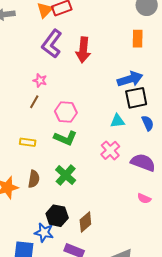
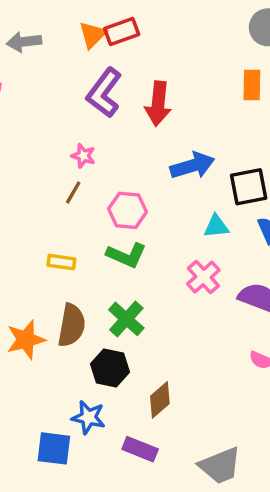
blue arrow: (130, 79) -> (192, 166), moved
brown semicircle: (34, 179) -> (72, 325), size x1.4
black hexagon: (57, 216) -> (110, 368), moved

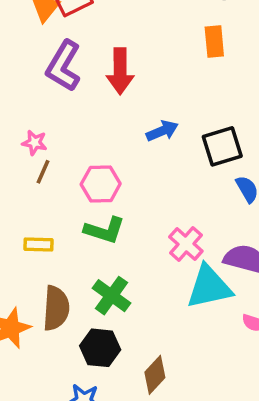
pink star: (83, 156) -> (35, 143), moved
blue arrow: (192, 166) -> (162, 131), size x0.7
cyan triangle: (216, 226) -> (209, 287), moved, size x1.8

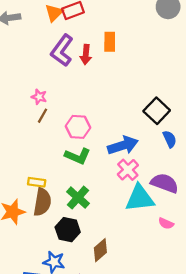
orange rectangle: (214, 42) -> (110, 42), moved
red arrow: (120, 71) -> (86, 55), moved, size x0.7
blue arrow: (162, 131) -> (123, 145), moved, size x1.5
black square: (222, 146) -> (157, 111), turned -35
yellow rectangle: (38, 244) -> (37, 182), moved

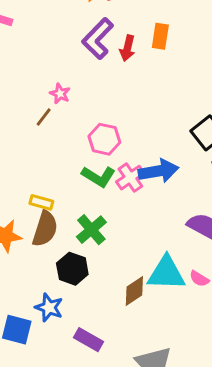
brown line: (43, 116) -> (44, 117), moved
pink cross: (128, 170) -> (130, 178), moved
cyan triangle: (140, 198) -> (166, 273), moved
brown diamond: (100, 250) -> (134, 291), moved

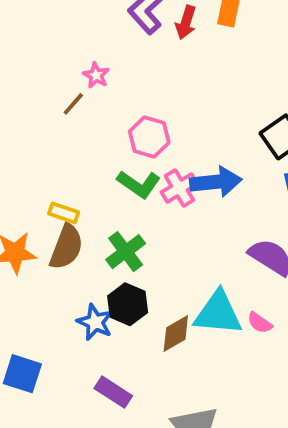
black hexagon: (72, 269) -> (128, 304), moved
blue star: (49, 307) -> (95, 322), moved

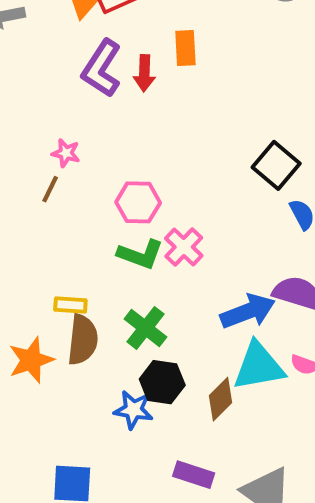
blue arrow: (216, 182) -> (248, 311), moved
purple rectangle: (113, 392) -> (194, 475), moved

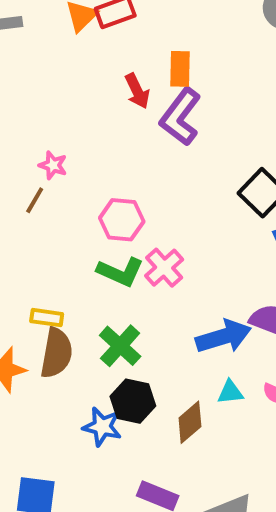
purple L-shape: (102, 68) -> (180, 117), moved
red arrow: (144, 73) -> (137, 91), turned -32
cyan triangle: (259, 366) -> (230, 392), size x0.5

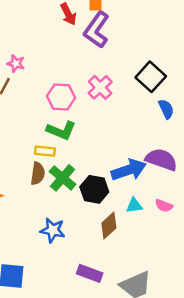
pink cross: (164, 268) -> (100, 87), moved
yellow rectangle: (47, 318) -> (45, 151), moved
brown semicircle: (56, 353) -> (38, 174), moved, size x0.7
black hexagon: (133, 401) -> (94, 189), moved

